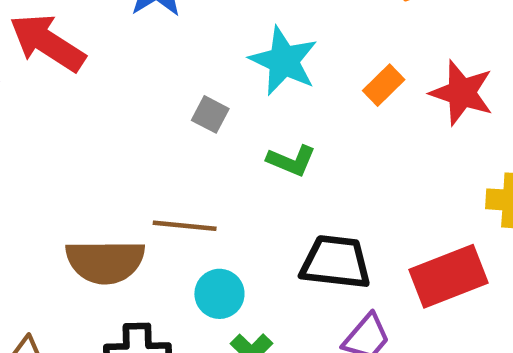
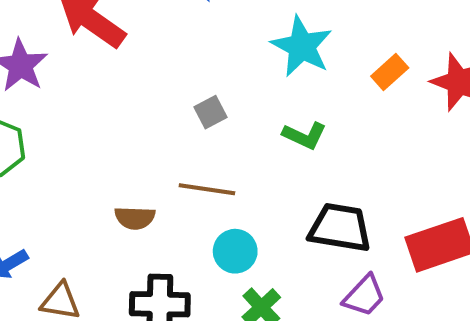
gray square: (210, 114) -> (211, 112), moved, turned 32
brown semicircle: (105, 262) -> (135, 218), size x0.6

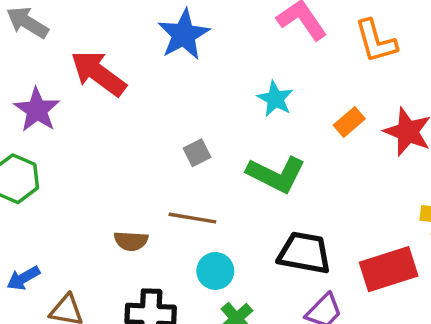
cyan star: (302, 46) -> (275, 99), size x0.7
green L-shape: (305, 136) -> (276, 174), size x1.6

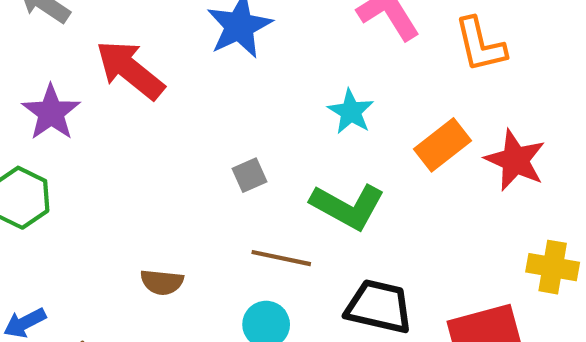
orange rectangle: (349, 122) -> (442, 145), size x1.4
brown line: (192, 218) -> (281, 258), moved

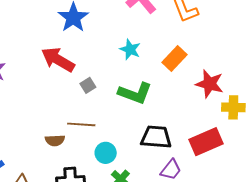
red arrow: (130, 70) -> (58, 60), moved
red star: (515, 160) -> (210, 84), moved
brown line: (281, 258) -> (81, 124), moved

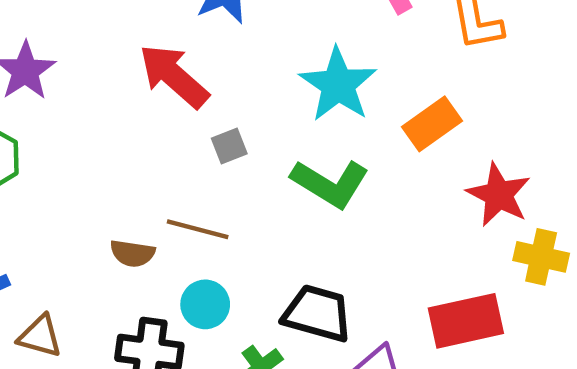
cyan star: (130, 49) -> (338, 85), size x1.6
black trapezoid: (156, 137) -> (317, 313), moved
cyan circle: (106, 153) -> (205, 304), moved

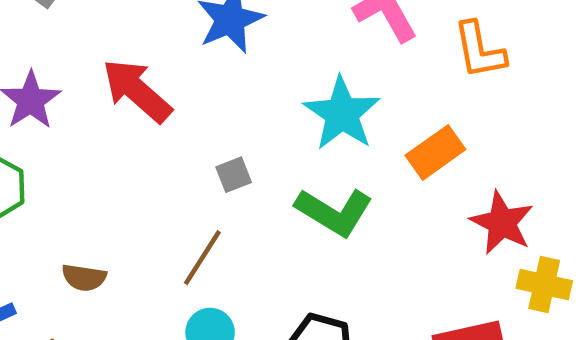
red arrow: (174, 76) -> (137, 91), moved
brown line: (198, 229) -> (202, 258), turned -72
brown semicircle: (132, 253) -> (84, 278), moved

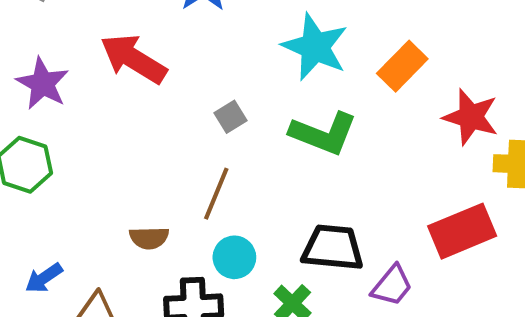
brown semicircle: (84, 278) -> (149, 238), moved

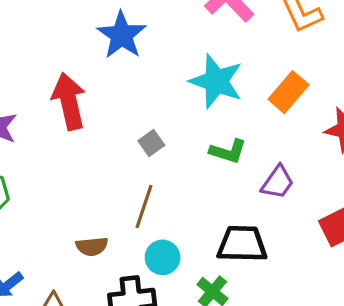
red arrow: (134, 59) -> (69, 101), turned 50
green L-shape: (323, 133) -> (228, 151), size x0.7
purple trapezoid: (392, 286) -> (278, 182), moved

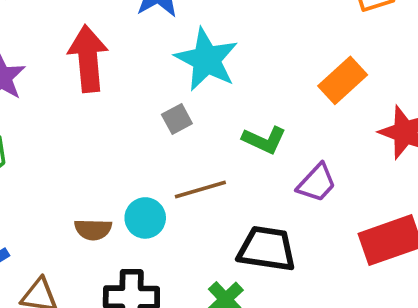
cyan star: (216, 81) -> (206, 60), moved
brown line: (144, 206) -> (200, 189), moved, turned 48
cyan circle: (163, 257) -> (145, 218), moved

